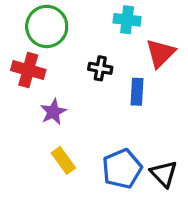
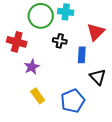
cyan cross: (127, 20) -> (66, 12), moved
green circle: (47, 26) -> (41, 16), moved
black triangle: (164, 174) -> (98, 77), moved

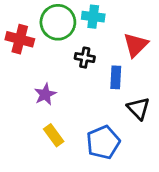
red cross: (17, 42) -> (20, 39), moved

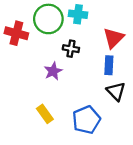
blue rectangle: (116, 77) -> (109, 65), moved
purple star: (45, 94) -> (53, 71), moved

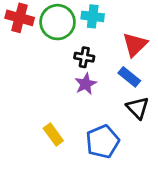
red cross: (16, 33) -> (20, 18), moved
blue rectangle: (109, 65) -> (129, 77), turned -54
purple star: (53, 71) -> (86, 84), moved

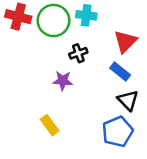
black cross: (84, 57) -> (78, 53), turned -30
purple star: (86, 84) -> (63, 81), moved, turned 30
blue pentagon: (103, 142) -> (118, 132), moved

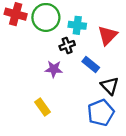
cyan cross: (86, 15) -> (77, 25), moved
blue rectangle: (120, 72) -> (91, 65), moved

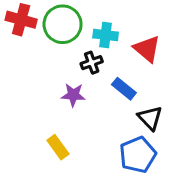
red triangle: (107, 35) -> (147, 49), turned -35

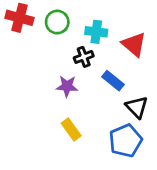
green circle: (63, 24) -> (57, 22), size x0.7
yellow rectangle: (58, 147) -> (71, 129), moved

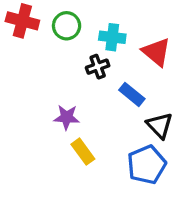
purple star: (67, 86) -> (67, 117), moved

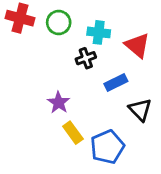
blue rectangle: (132, 94) -> (116, 83), turned -65
purple star: (67, 117) -> (59, 103), turned 30
blue pentagon: (147, 165) -> (107, 147), moved

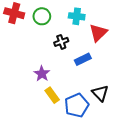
cyan cross: (99, 32) -> (77, 16), moved
red triangle: (137, 45) -> (98, 33), turned 36
black triangle: (140, 110) -> (100, 93), moved

